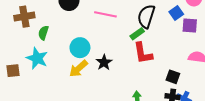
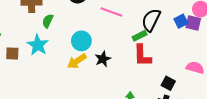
purple square: (190, 25) -> (193, 23), moved

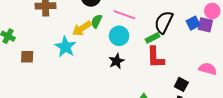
green semicircle: (48, 21) -> (97, 21), moved
cyan circle: (81, 41) -> (119, 36), moved
cyan star: (38, 45) -> (65, 47), moved
yellow arrow: (77, 61) -> (82, 28), moved

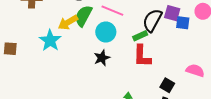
green semicircle: (97, 21) -> (83, 16), size x1.5
blue square: (193, 23) -> (183, 23), turned 32
purple square: (205, 25) -> (172, 13), moved

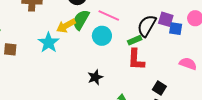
black star: (102, 58) -> (95, 77), moved
pink semicircle: (195, 70) -> (188, 64), moved

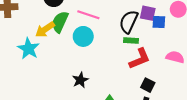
green rectangle: (135, 40) -> (131, 41), moved, turned 32
red L-shape: (136, 60) -> (140, 59), moved, turned -110

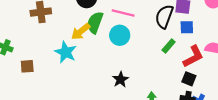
blue square: (159, 22) -> (187, 27), moved
green rectangle: (131, 41) -> (169, 46), moved, turned -48
red L-shape: (140, 59) -> (193, 57), moved

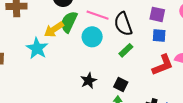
black semicircle: (164, 17) -> (123, 24), moved, turned -45
green rectangle: (169, 46) -> (126, 50), moved
black square: (189, 79) -> (121, 85), moved

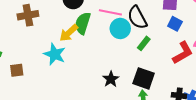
blue square: (159, 35) -> (175, 24), turned 32
cyan circle: (92, 37) -> (120, 28), moved
black square: (121, 85) -> (144, 78), size x1.5

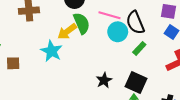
green semicircle: (83, 23) -> (82, 23), turned 135

